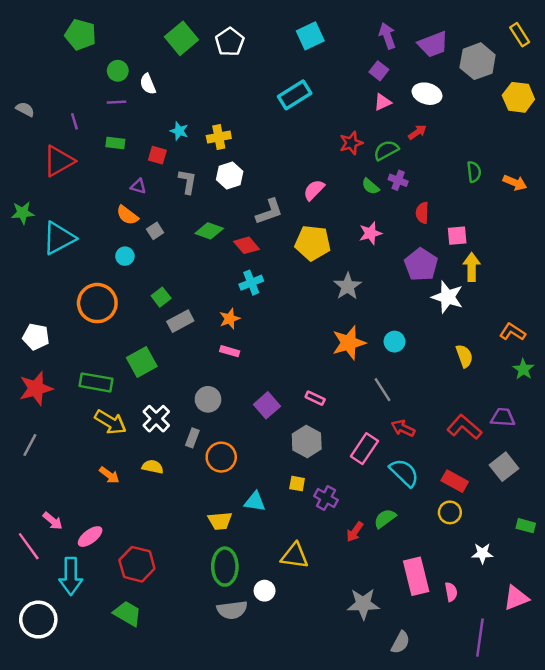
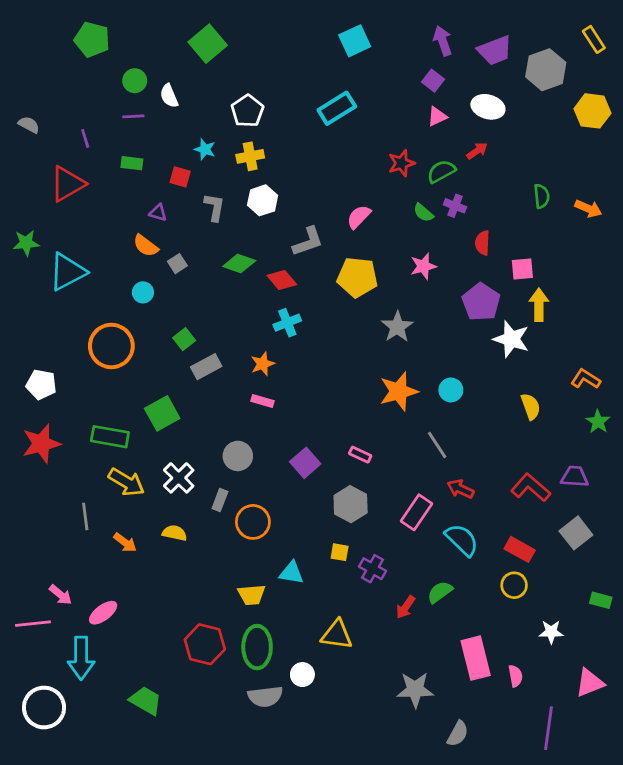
white pentagon: (230, 42) -> (247, 111), moved
gray line: (30, 445) -> (85, 516), moved, turned -35
pink line: (29, 546) -> (33, 624), turned -60
red hexagon: (137, 564) -> (205, 644), moved

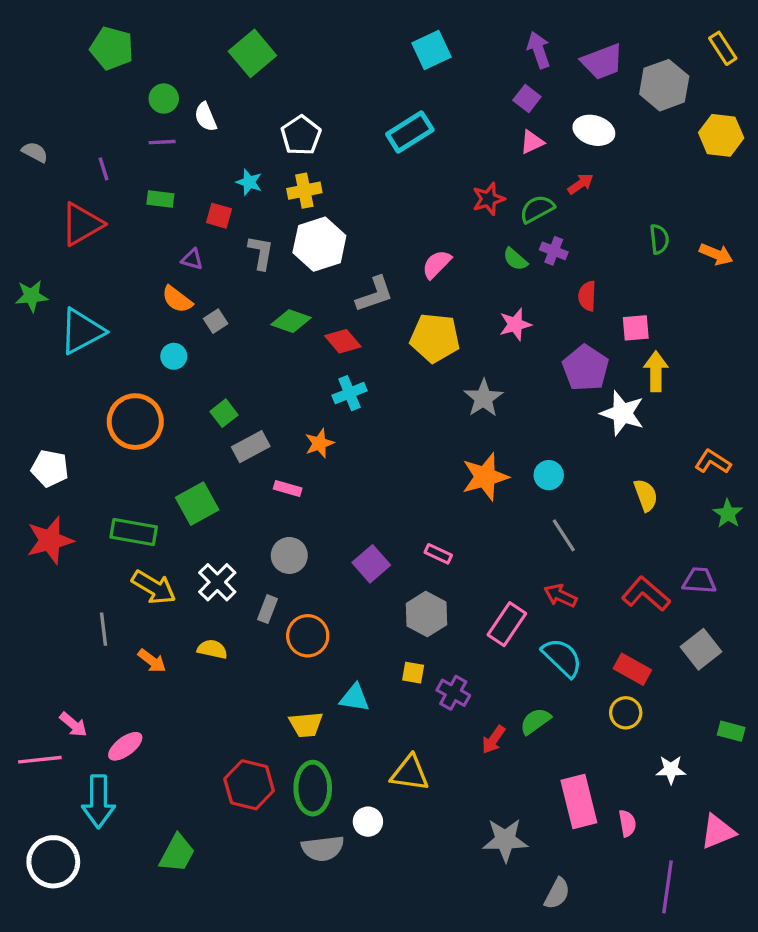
white hexagon: (263, 200) -> (319, 244), size x1.4
pink rectangle: (263, 401) -> (288, 489), moved
gray line: (437, 445) -> (564, 535), moved
green trapezoid: (146, 701) -> (177, 853), turned 88

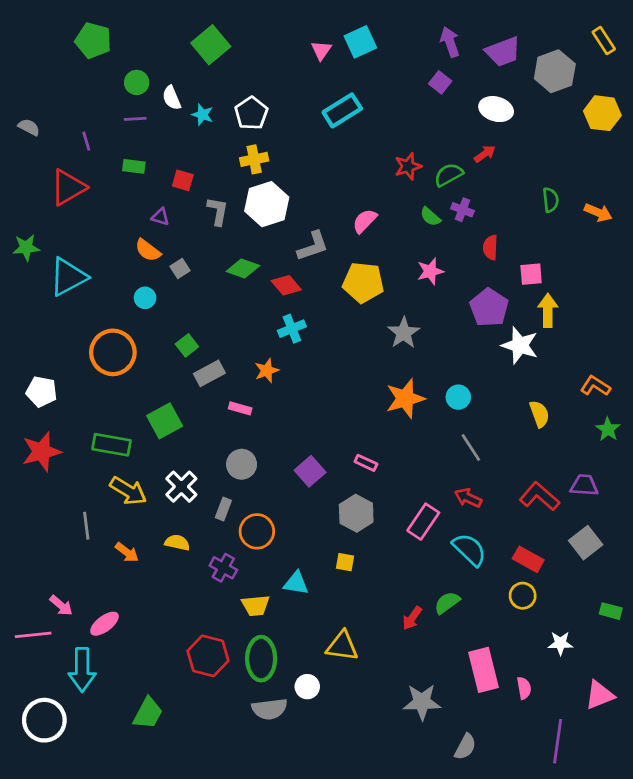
pink triangle: (532, 142) -> (321, 50), moved, turned -30
cyan star: (249, 182) -> (202, 115), moved
purple cross: (453, 693) -> (223, 568), moved

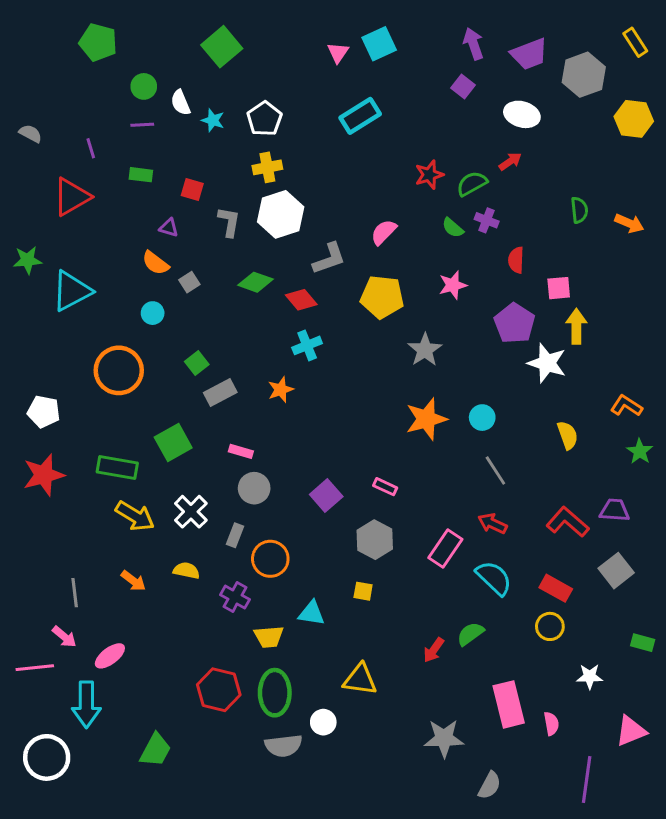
pink rectangle: (240, 408) -> (241, 451), moved
gray line: (86, 526) -> (75, 593), moved

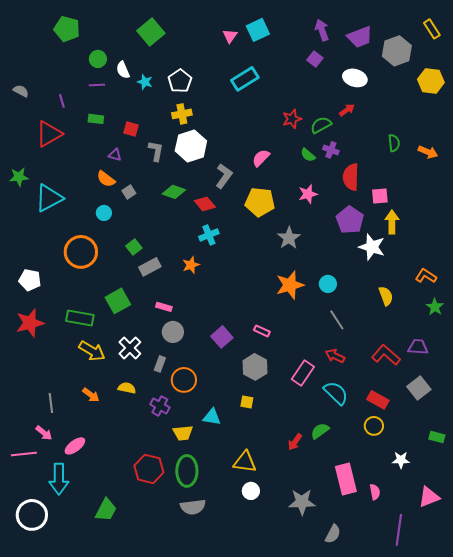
gray L-shape: (329, 259) -> (224, 176), turned -35
red semicircle: (516, 260) -> (351, 177), size x1.5
white circle: (323, 722) -> (251, 491), moved

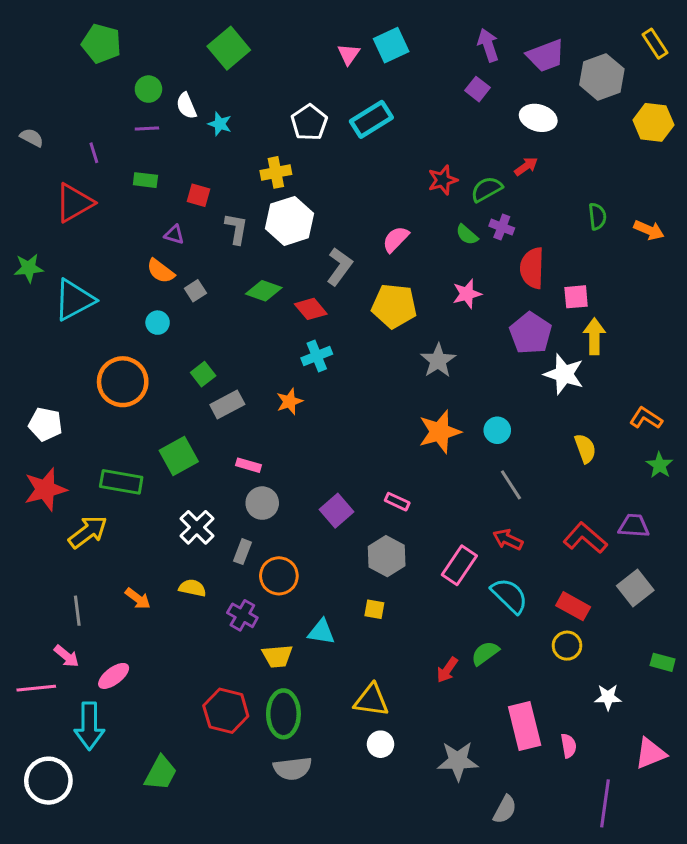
white pentagon: (180, 81) -> (309, 122), moved
yellow arrow: (92, 351) -> (88, 532), moved, turned -68

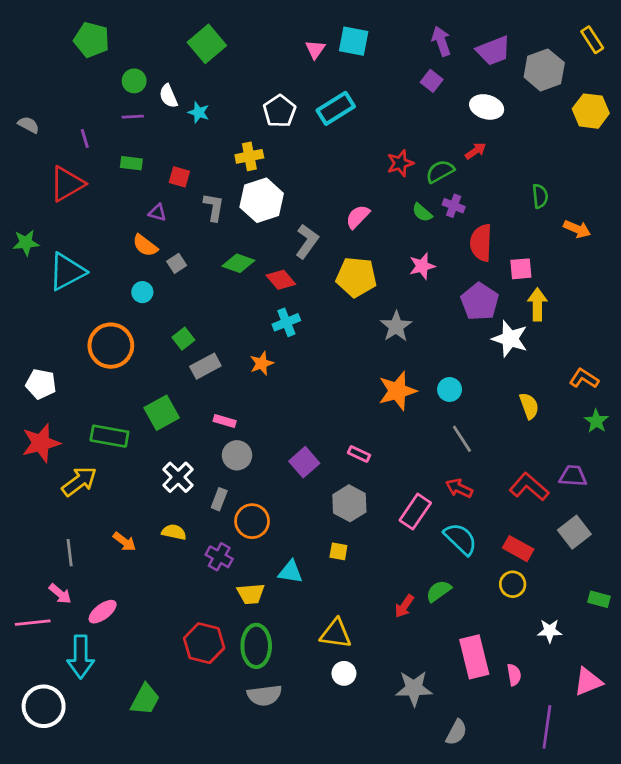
cyan square: (391, 45) -> (354, 41), turned 36
orange arrow: (649, 230) -> (577, 229), moved

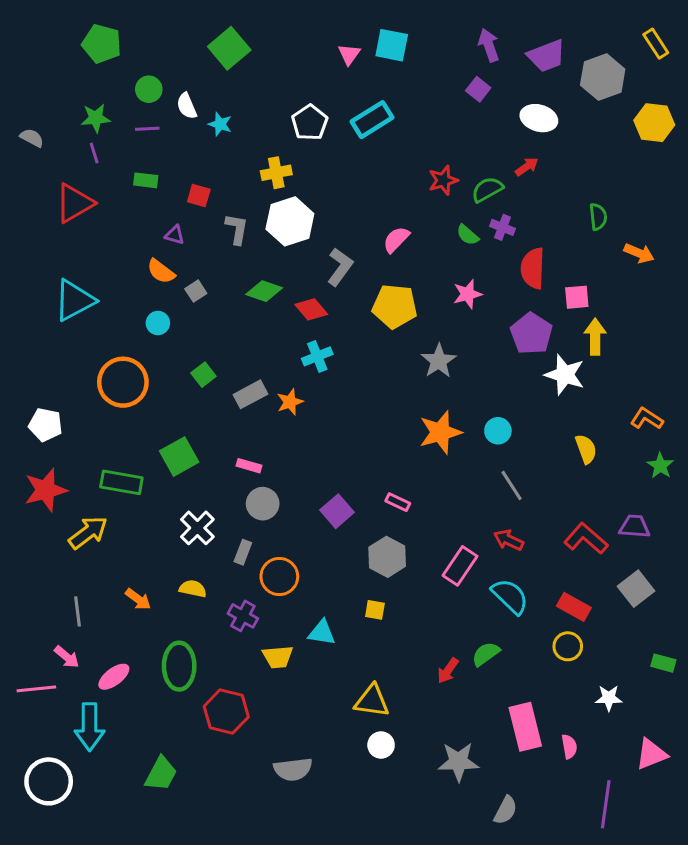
green star: (26, 243) -> (96, 118), moved
gray rectangle: (205, 366) -> (250, 394), moved
green ellipse: (256, 646) -> (179, 666), moved

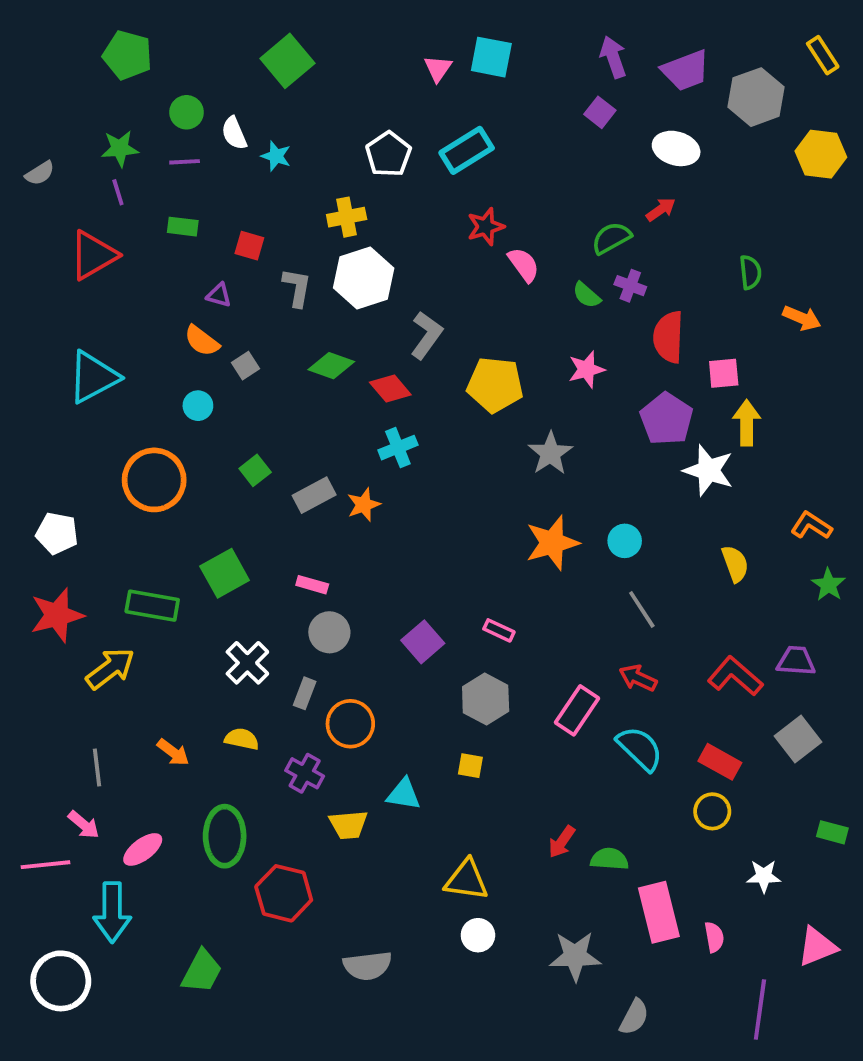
gray semicircle: (32, 138) -> (40, 173), turned 120
red star: (443, 180) -> (486, 227), moved
pink semicircle: (396, 240) -> (524, 265), moved, turned 100
green semicircle: (486, 654) -> (609, 859), moved, turned 40

